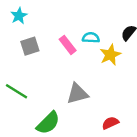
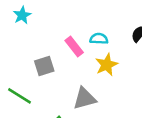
gray square: (30, 46) -> (44, 66), moved
yellow star: (110, 55) -> (107, 65), moved

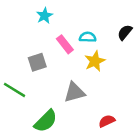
cyan star: (22, 15) -> (44, 16), moved

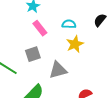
pink rectangle: (65, 44) -> (40, 28), moved
gray square: (37, 62) -> (33, 54), moved

